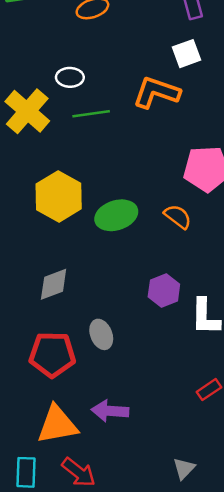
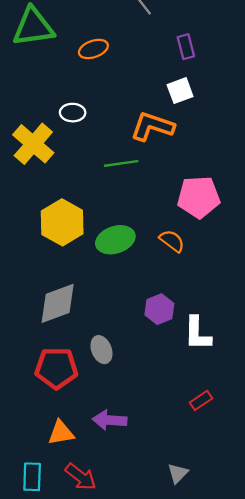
green line: (91, 114) -> (121, 163), moved
gray diamond: (54, 284) -> (58, 303), size x1.4
orange triangle: (57, 425) -> (61, 433), size x0.7

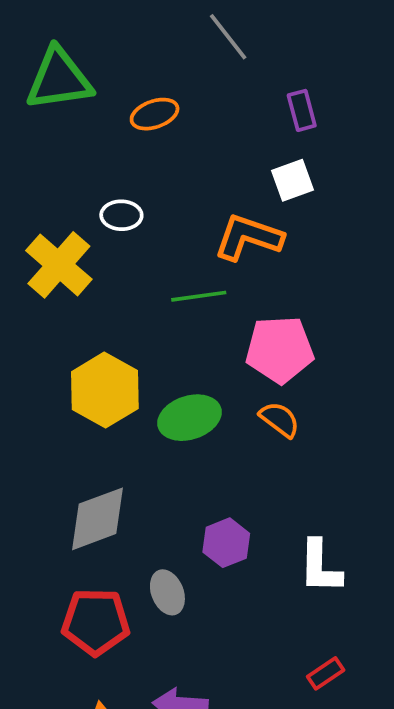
pink pentagon: (199, 197) -> (280, 350), moved
purple hexagon: (159, 309) -> (226, 543), moved

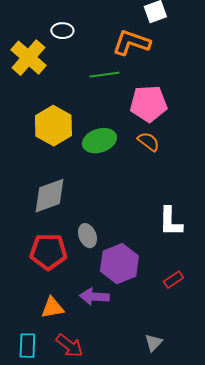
purple hexagon: (226, 543) -> (119, 264), moved, size x1.5

